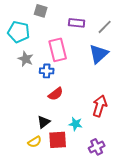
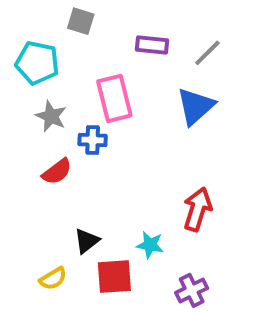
red semicircle: (56, 94) -> (57, 172), moved
yellow semicircle: (35, 142) -> (53, 279), moved

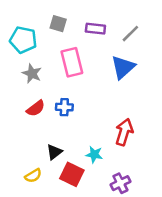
gray square: (81, 21) -> (58, 24), moved
blue cross: (93, 140) -> (64, 107), moved
red square: (114, 277) -> (72, 174), turned 30

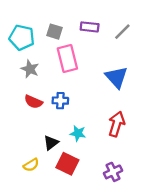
gray square: (58, 24) -> (55, 32), moved
blue triangle: (123, 67) -> (116, 77), moved, turned -30
red semicircle: (36, 108) -> (33, 102), turned 60
cyan star: (94, 154) -> (78, 133), moved

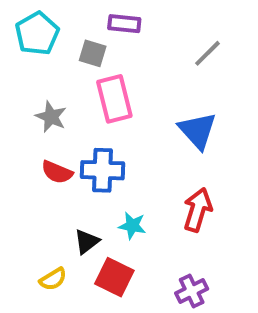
purple rectangle: (90, 27) -> (124, 24), moved
cyan pentagon: (22, 37) -> (37, 34), moved, turned 30
blue cross: (60, 101) -> (102, 170), size x1.5

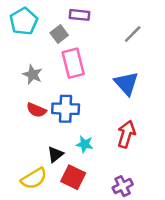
gray square: (93, 53) -> (59, 34), turned 36
yellow semicircle: (53, 279) -> (34, 178), size x1.5

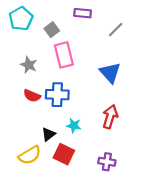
purple rectangle: (79, 15) -> (83, 13), moved
purple cross: (123, 186) -> (107, 162), turned 35

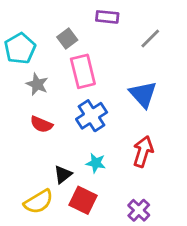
cyan pentagon: (21, 19) -> (20, 48), moved
blue cross: (57, 95) -> (92, 116), moved, turned -35
purple cross: (107, 162) -> (139, 210), turned 35

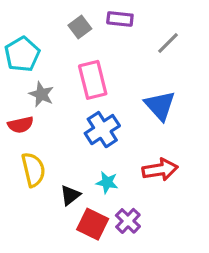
gray square: (67, 38) -> (80, 27), moved
red semicircle: (41, 124) -> (21, 125), moved, turned -35
red arrow: (143, 152) -> (160, 170), turned 64
yellow semicircle: (39, 202) -> (33, 170), moved, turned -72
purple cross: (139, 210) -> (128, 221), moved

